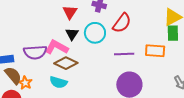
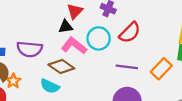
black triangle: (72, 34) -> (66, 27), moved, turned 40
pink L-shape: (57, 47) -> (74, 46), moved
orange rectangle: (155, 51) -> (161, 69), turned -60

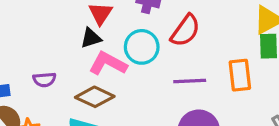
purple semicircle: (30, 49) -> (44, 80), size x0.6
orange rectangle: (161, 69) -> (240, 75), turned -40

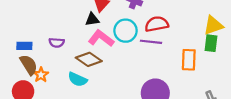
red semicircle: (185, 31) -> (157, 24), turned -145
purple line: (190, 81) -> (151, 42), moved

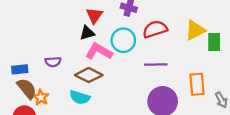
yellow triangle: (213, 25) -> (195, 30), moved
purple line: (151, 42) -> (156, 64), moved
orange rectangle: (189, 60) -> (197, 84), moved

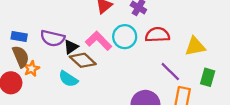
black triangle: (87, 33) -> (71, 47), moved, turned -35
green rectangle: (214, 42) -> (208, 77), moved
purple semicircle: (53, 62) -> (53, 38), size x1.5
purple line: (156, 64) -> (170, 72), moved, turned 30

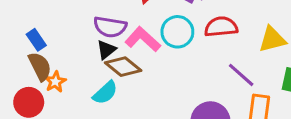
blue rectangle: (19, 37) -> (36, 40), turned 49
purple semicircle: (53, 38) -> (110, 27), moved
cyan semicircle: (68, 79) -> (105, 93), turned -72

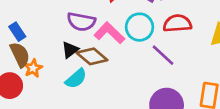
black triangle: (106, 50) -> (70, 50), moved
purple line: (241, 75) -> (163, 55), moved

